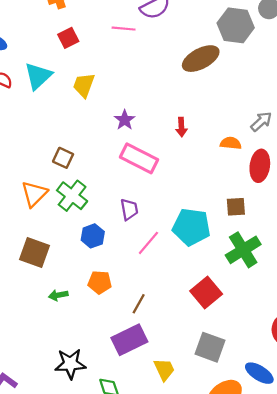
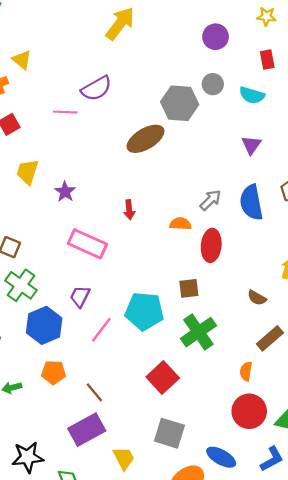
purple star: (125, 120) -> (65, 192), moved
purple trapezoid: (129, 209) -> (80, 296), turned -140
blue hexagon: (93, 236) -> (44, 325), size x1.5
brown line: (139, 304) -> (94, 392), turned -66

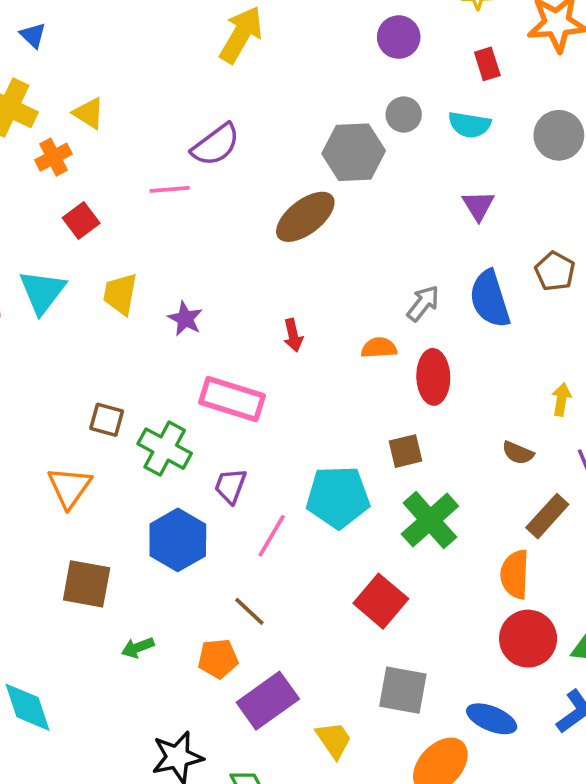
green cross: (21, 285) -> (165, 449), moved
orange semicircle: (246, 371) -> (515, 574), size x1.5
orange pentagon: (54, 372) -> (218, 659), moved
brown line: (94, 392) -> (249, 611), moved

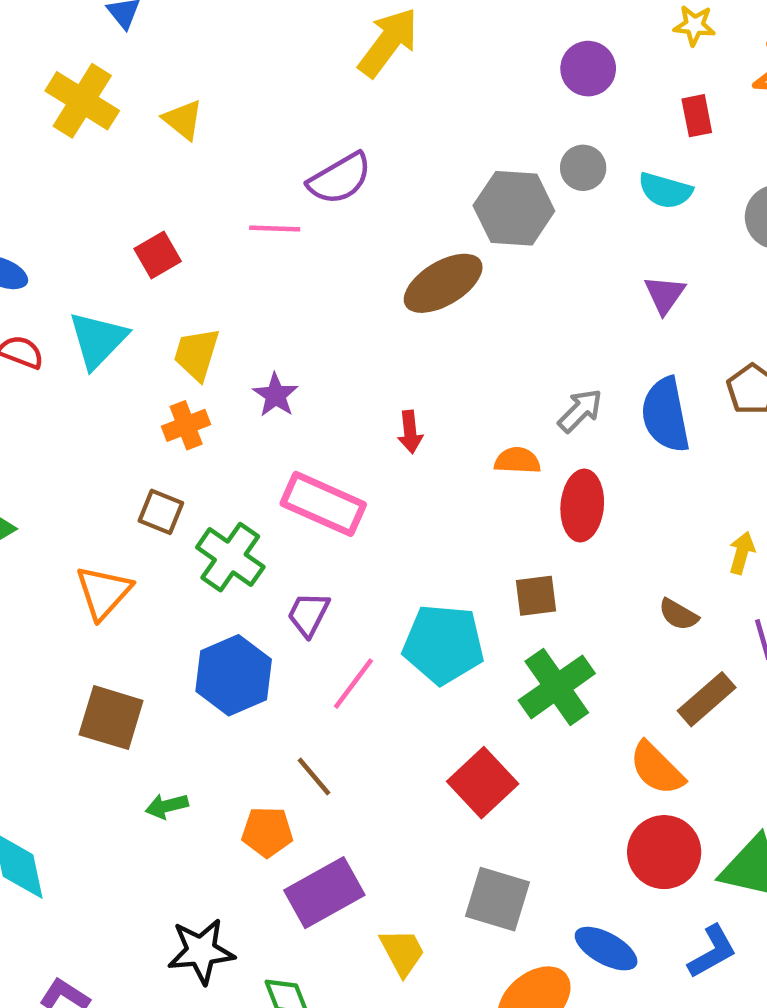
orange cross: (53, 157) -> (186, 425), moved
orange semicircle: (515, 574) -> (657, 768), turned -54

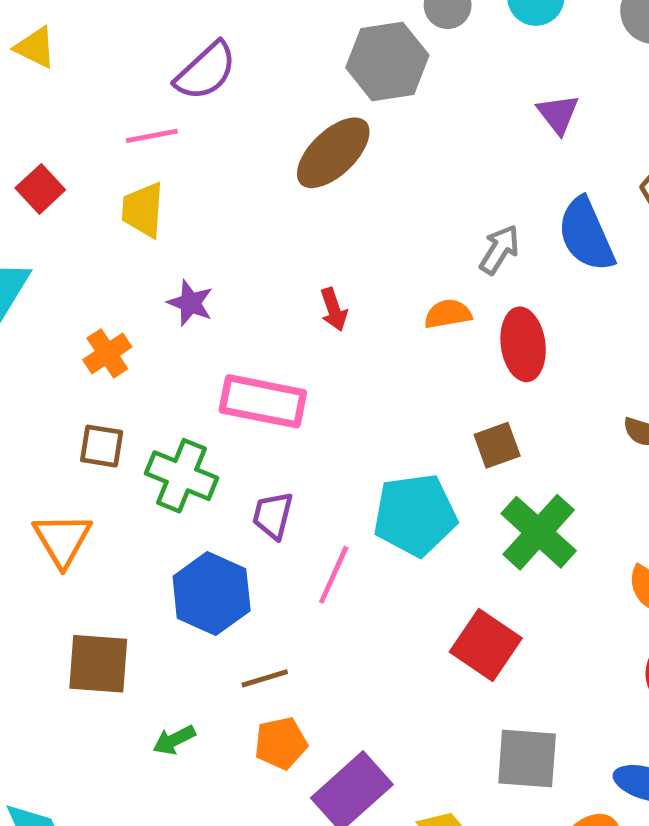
yellow trapezoid: (197, 354) -> (143, 210), moved
brown line: (314, 776) -> (265, 678), moved, turned -54

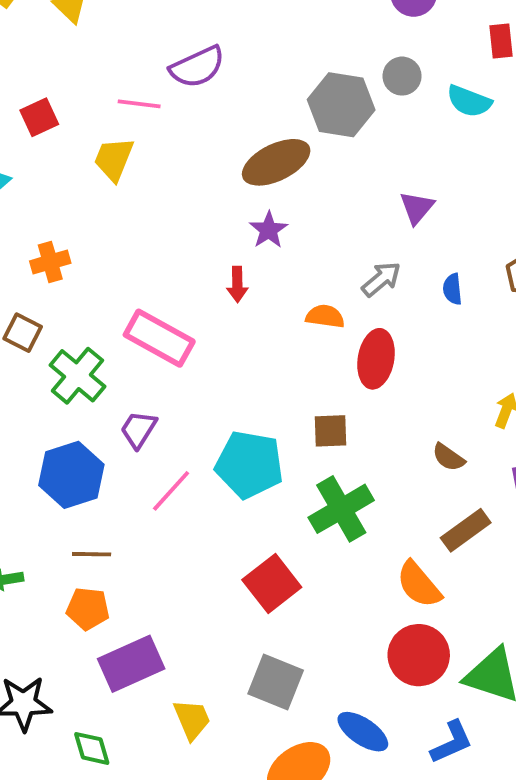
purple triangle: (558, 114) -> (417, 208), moved
blue semicircle: (586, 235) -> (452, 289), size x0.5
purple star: (190, 303) -> (269, 230), moved

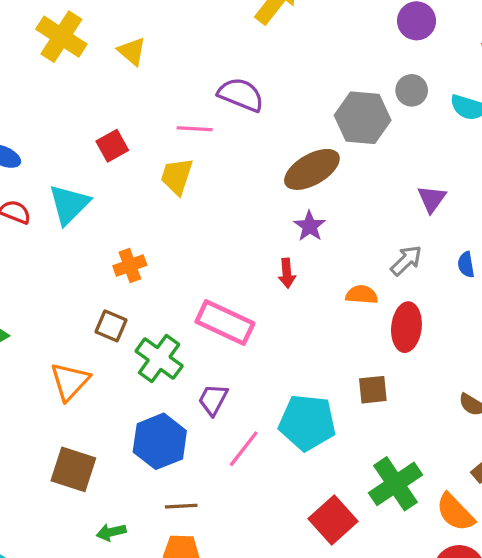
purple semicircle: (197, 67) -> (241, 95), turned -129
green cross: (341, 509) -> (396, 484), moved

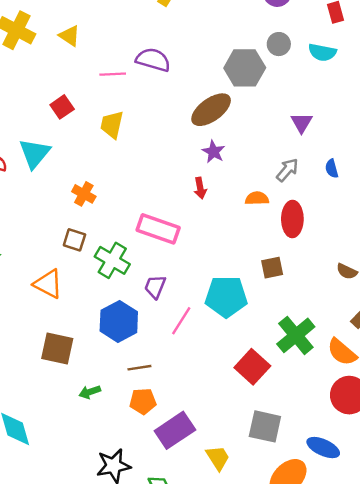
pink line: (195, 129) -> (113, 74), moved
orange cross: (130, 265) -> (84, 194), turned -35
orange triangle: (70, 381) -> (48, 284), turned -40

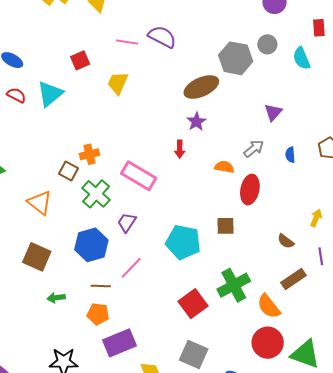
cyan semicircle: (322, 52) -> (302, 58), turned 45
orange cross: (84, 194) -> (90, 154), moved, turned 36
pink line: (181, 321) -> (131, 268), moved

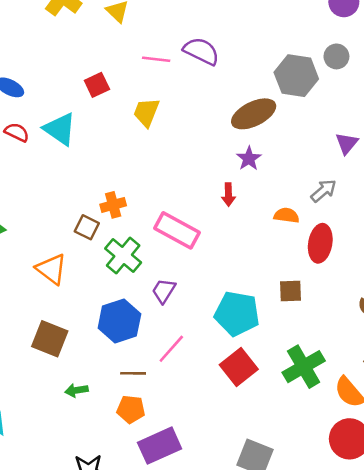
cyan triangle: (50, 94) -> (60, 129), turned -44
red square: (193, 304) -> (239, 367), moved

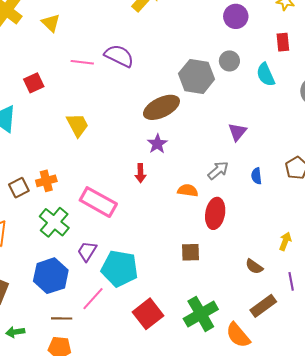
yellow trapezoid: (146, 112) -> (78, 125), moved, turned 130
brown square: (87, 227) -> (19, 188), moved, turned 36
cyan pentagon: (237, 314) -> (119, 269), moved

